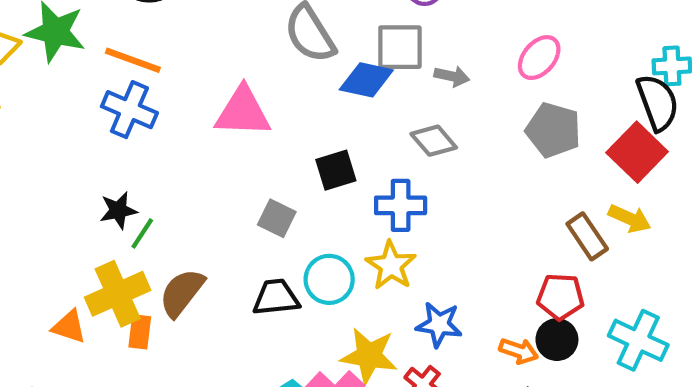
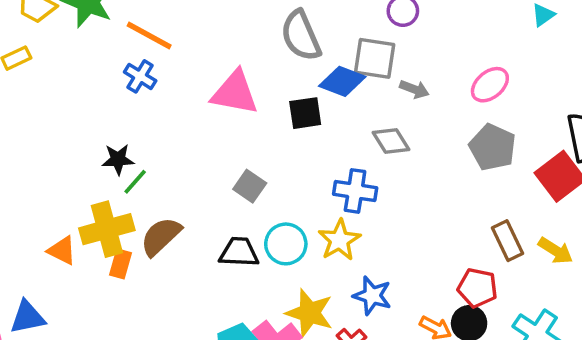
blue cross: (129, 110) -> (140, 76), size x0.7
black square: (336, 170) -> (305, 113), moved
yellow arrow: (630, 219) -> (556, 251), moved

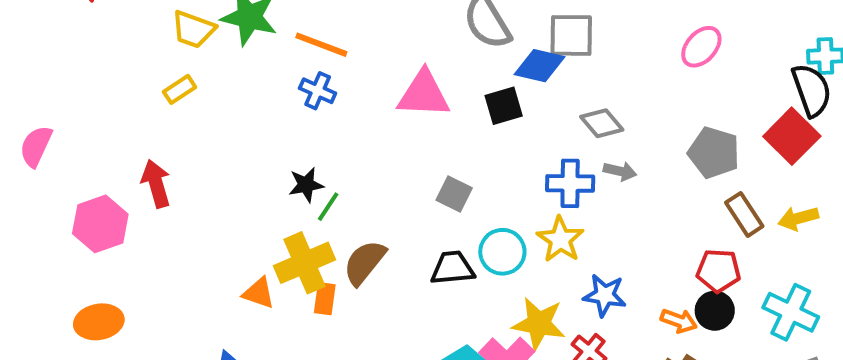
gray arrow: (414, 89) -> (620, 171), moved
gray pentagon: (493, 147) -> (714, 153), moved
yellow arrow: (556, 251) -> (798, 218), turned 140

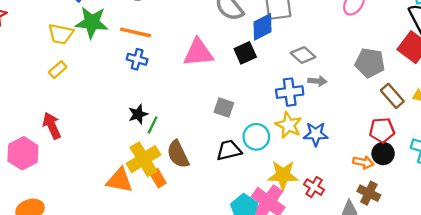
blue diamond: (539, 66) -> (263, 27), turned -32
brown semicircle: (364, 262) -> (178, 154), turned -56
orange triangle: (259, 293) -> (120, 180), size x1.4
blue star: (605, 295) -> (316, 134), moved
orange rectangle: (325, 299) -> (158, 178), turned -30

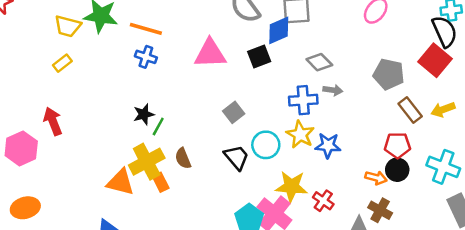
gray square: (224, 108) -> (234, 112), turned 30
black trapezoid: (229, 150) -> (236, 157), turned 60
brown semicircle: (178, 154) -> (183, 158), size x0.7

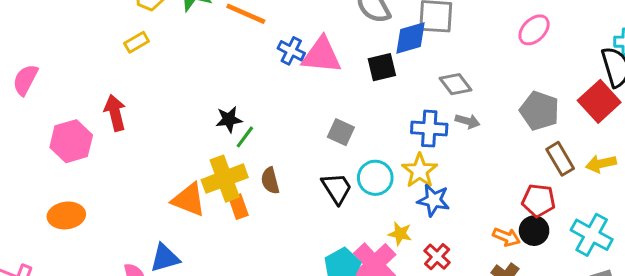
blue cross: (146, 57) -> (291, 51), moved
gray square: (234, 112) -> (341, 132), turned -35
blue star: (328, 145) -> (434, 200), moved
yellow star: (291, 186) -> (400, 234), size x0.6

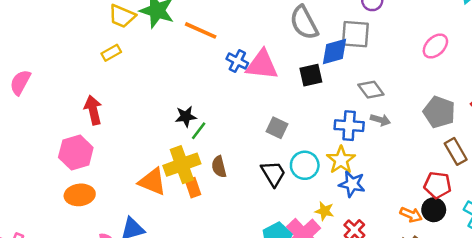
pink hexagon: (71, 141) -> (76, 152), moved
orange ellipse: (66, 215) -> (80, 195), moved

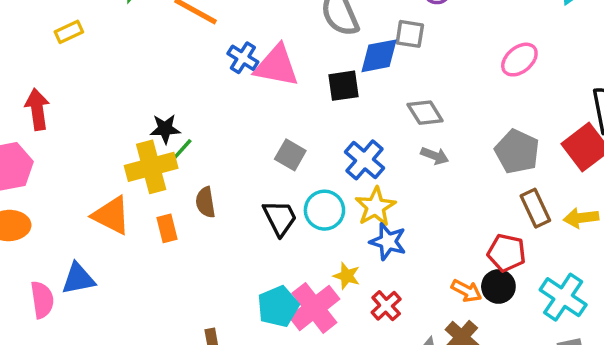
gray square: (355, 34) -> (410, 34), size x0.7
blue cross: (349, 126) -> (365, 160), moved, turned 32
yellow cross: (182, 165) -> (151, 167), moved

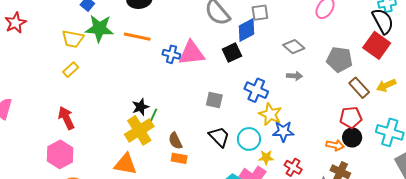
gray diamond: (425, 113) -> (294, 47), moved
cyan circle: (324, 210) -> (249, 139), moved
orange rectangle: (167, 228) -> (179, 158), moved, turned -49

